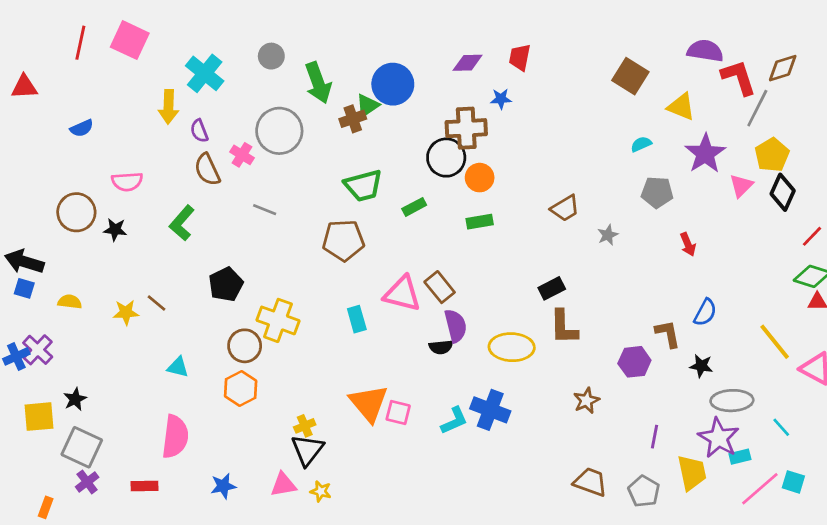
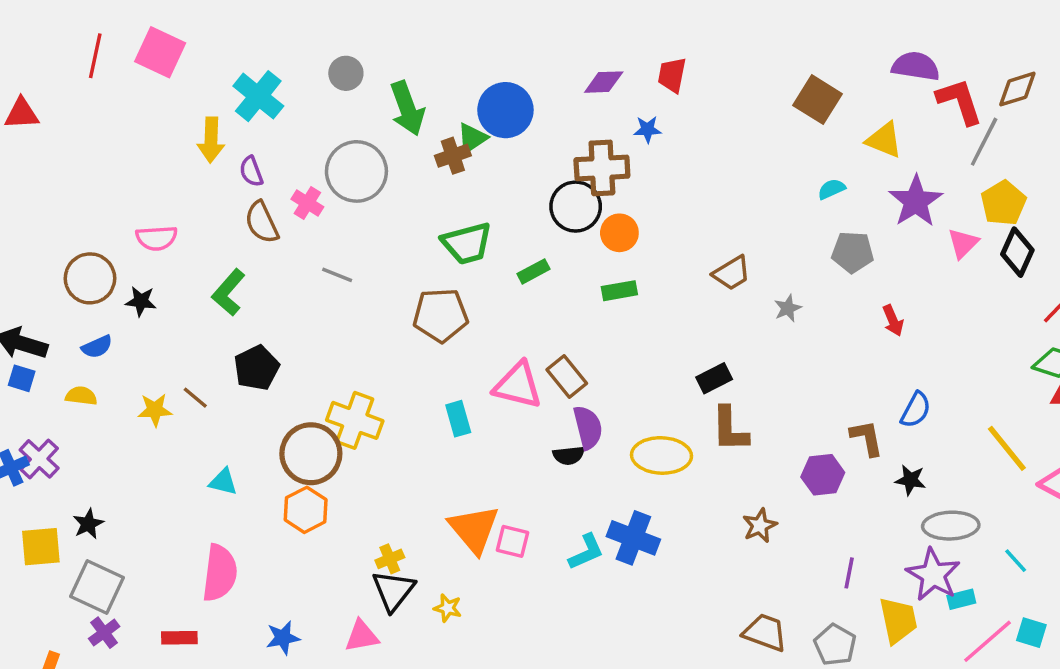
blue semicircle: (82, 128) -> (97, 347), moved
black pentagon: (226, 284) -> (257, 368), moved
brown circle: (245, 346) -> (311, 454), size x1.4
yellow star: (321, 491) -> (448, 608), moved

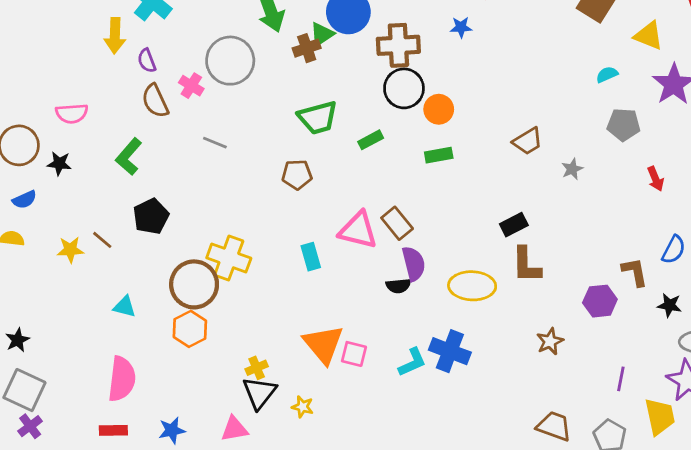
brown cross: (602, 168) -> (398, 45), moved
brown pentagon: (441, 315) -> (297, 175), size x0.7
red rectangle: (179, 638) -> (113, 430), moved

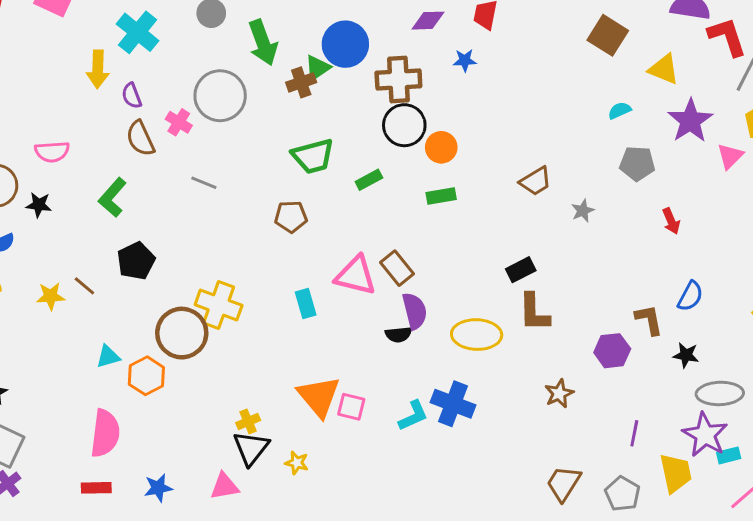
cyan triangle: (125, 307) -> (108, 357), turned -30
orange hexagon: (190, 329) -> (146, 376), moved
brown trapezoid: (554, 426) -> (564, 483), turned -78

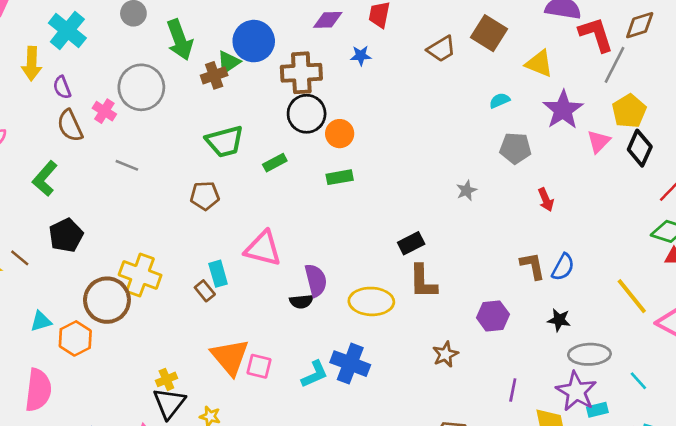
brown trapezoid: (536, 181) -> (441, 49), moved
brown rectangle: (397, 268) -> (205, 291), moved, size x0.7
brown L-shape: (649, 320) -> (533, 266), moved

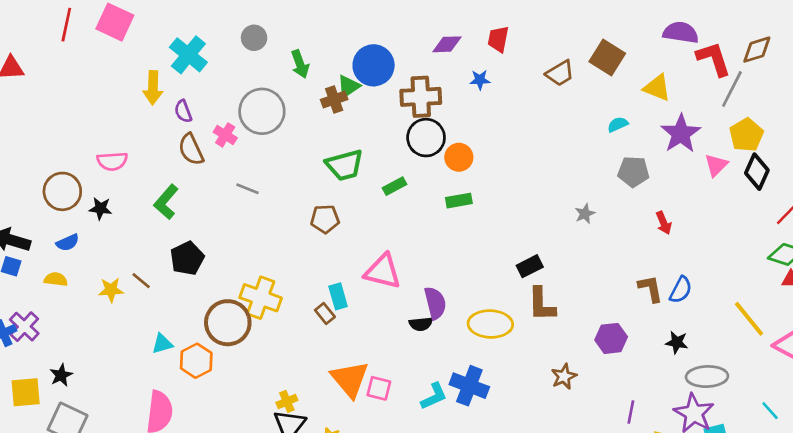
green arrow: (180, 40) -> (300, 64), size x0.7
cyan line: (638, 381) -> (770, 411), moved

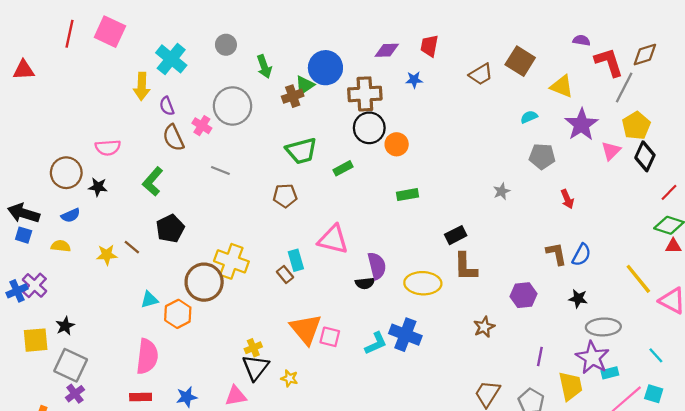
purple semicircle: (681, 33) -> (581, 40), size x0.6
green rectangle: (459, 201) -> (408, 195), moved

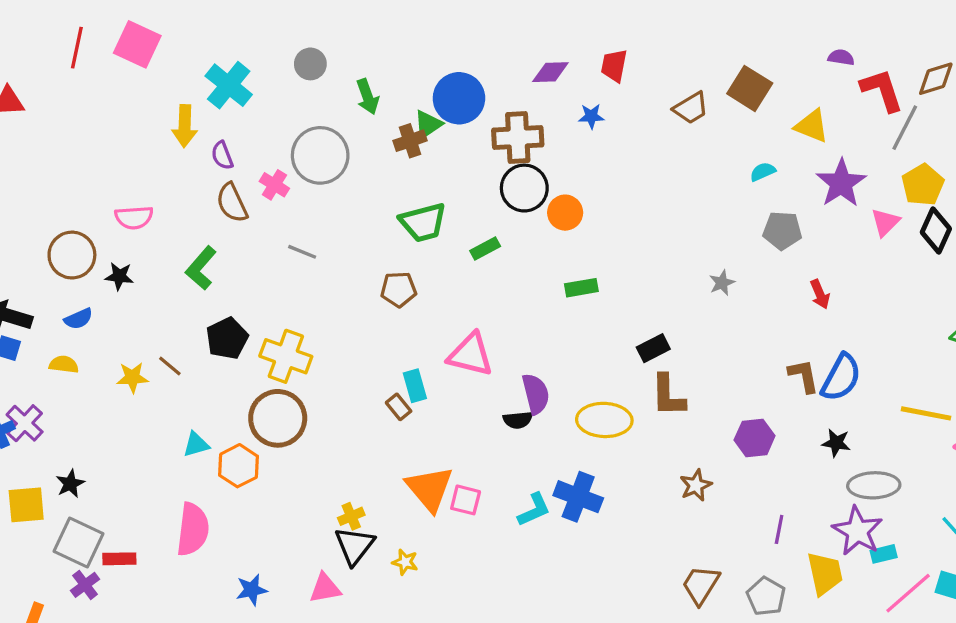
blue semicircle: (581, 255) -> (841, 378), size x1.4
yellow cross: (231, 261) -> (286, 356), moved
yellow line: (638, 279) -> (926, 413), turned -40
red rectangle: (141, 397) -> (119, 559), moved

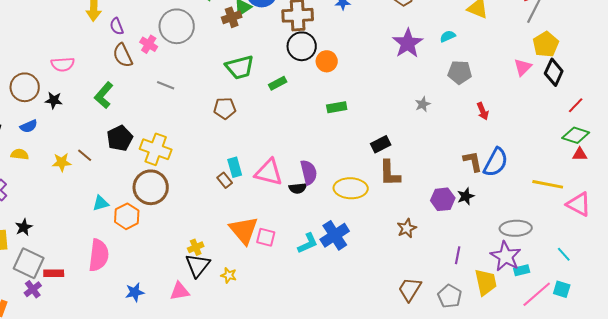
purple star: (841, 183) -> (408, 43), moved
pink triangle: (470, 355) -> (269, 172), moved
black star: (836, 443) -> (466, 196), moved, turned -30
blue cross: (578, 497) -> (335, 235), turned 36

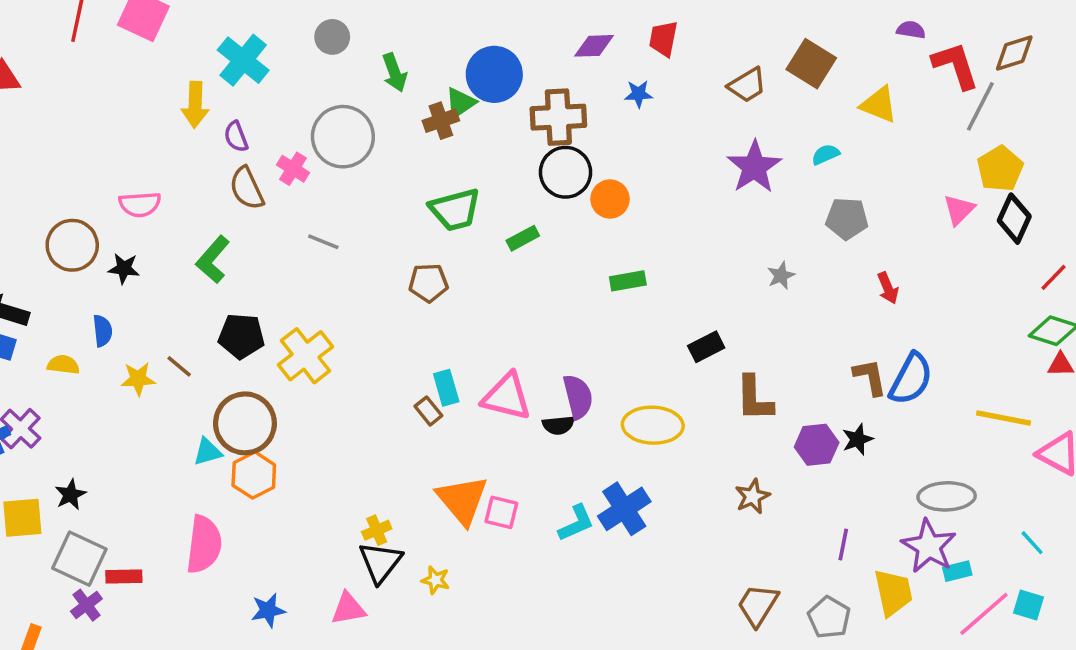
blue semicircle: (29, 126) -> (102, 331), moved, turned -72
black pentagon: (120, 138) -> (241, 336), turned 30
yellow cross: (156, 149) -> (305, 356), turned 32
brown L-shape: (390, 173) -> (754, 398), moved
brown circle: (151, 187) -> (245, 423), moved

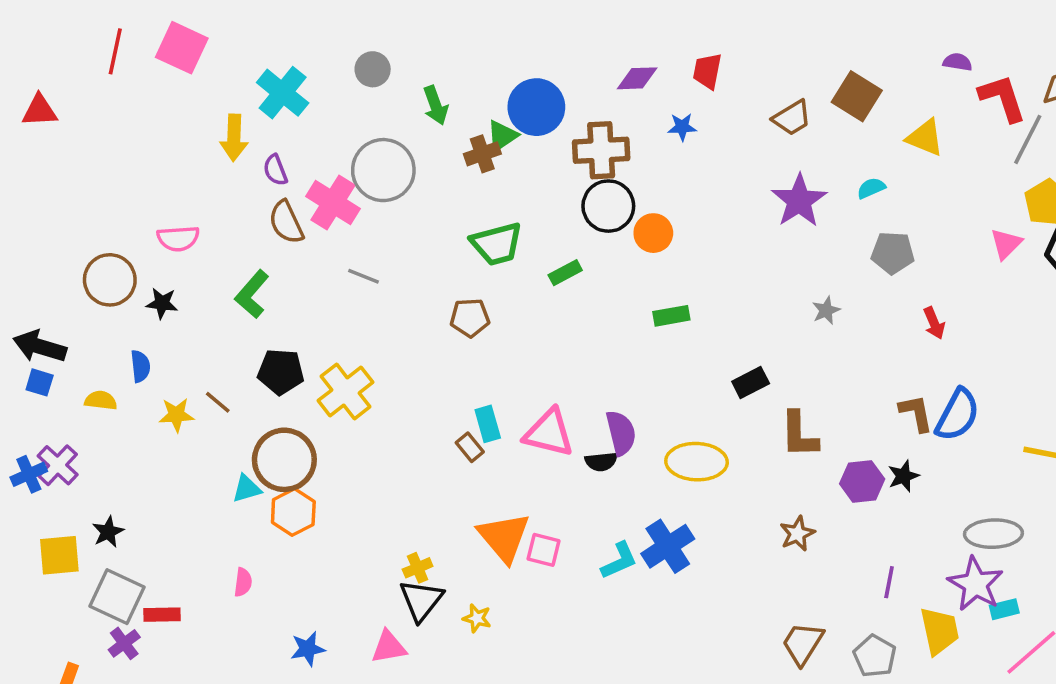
pink cross: (293, 169) -> (333, 202), size x1.6
pink semicircle: (204, 544) -> (243, 582), size x0.5

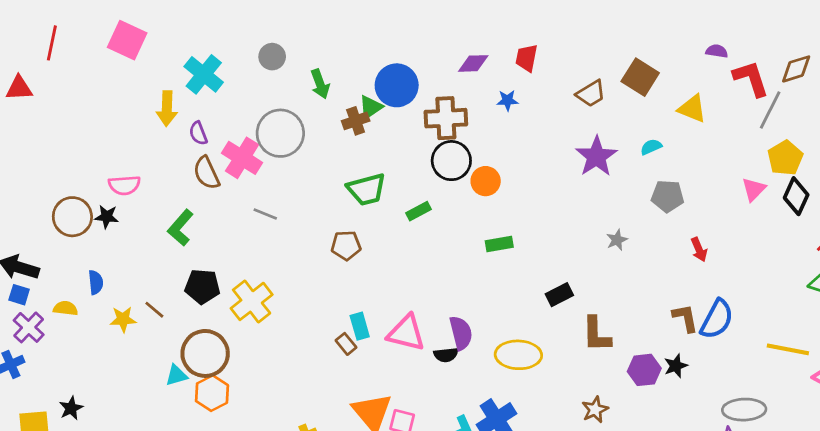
red line: (115, 51) -> (52, 43), moved
black star: (162, 303) -> (107, 217), moved
purple cross: (58, 465) -> (29, 327), moved

